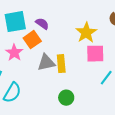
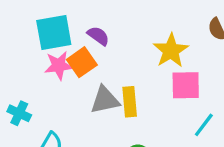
pink star: (14, 53) -> (59, 65), moved, turned 30

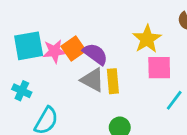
cyan square: (54, 32) -> (29, 46), moved
purple semicircle: (98, 36) -> (95, 54), moved, size x1.4
gray triangle: (105, 100) -> (93, 80), turned 40

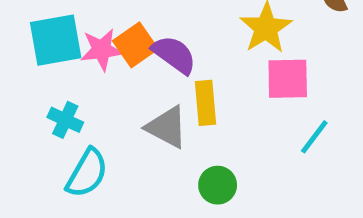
gray triangle: (93, 80) -> (167, 127), moved
cyan cross: (22, 91) -> (65, 120), moved

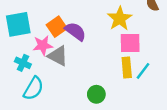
pink star: (102, 50) -> (43, 45), moved
yellow rectangle: (206, 103) -> (127, 67), moved
gray triangle: (167, 127) -> (58, 56), moved

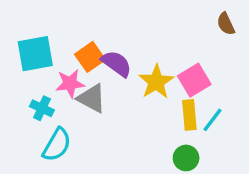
yellow star: (120, 19) -> (156, 82), moved
pink square: (130, 43) -> (194, 80), turned -30
green circle: (96, 94) -> (186, 158), moved

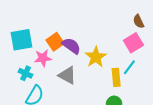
pink square: (194, 80) -> (133, 43), moved
gray triangle: (92, 98) -> (67, 75), moved
cyan line: (213, 120) -> (129, 67), moved

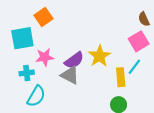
orange square: (55, 42) -> (44, 17), moved
purple semicircle: (71, 46) -> (74, 60), moved, turned 108
cyan cross: (26, 73) -> (27, 73), turned -32

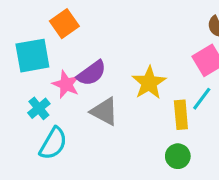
pink star: (45, 57) -> (66, 84), turned 30
purple semicircle: (74, 60) -> (92, 73), moved
cyan cross: (27, 73) -> (39, 108), turned -32

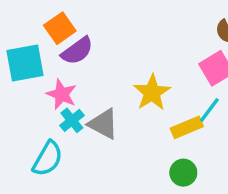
purple semicircle: (92, 73) -> (77, 51), moved
cyan cross: (39, 108) -> (72, 120), moved
yellow rectangle: (181, 115) -> (187, 127), turned 72

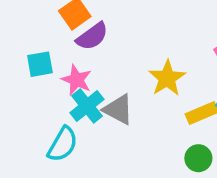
cyan square: (25, 63) -> (40, 64), moved, size x0.7
cyan cross: (72, 120) -> (87, 106), size x1.4

